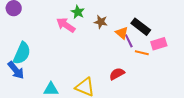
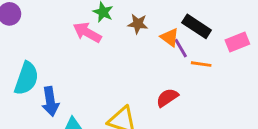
pink rectangle: (159, 44) -> (237, 42), moved
blue arrow: (16, 70) -> (50, 101), moved, turned 36

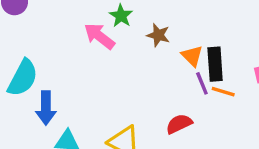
black rectangle: (197, 26) -> (215, 64), moved, turned 44
purple line: (181, 48) -> (202, 83), moved

